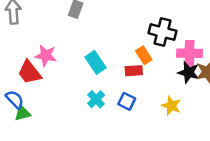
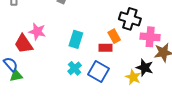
cyan rectangle: (95, 62) -> (76, 39), turned 48
black star: (189, 72) -> (145, 68), moved
blue square: (127, 101) -> (98, 71), size x1.5

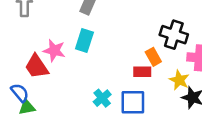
cyan rectangle: (76, 39) -> (84, 40), moved
blue square: (98, 71) -> (133, 102), turned -30
yellow star: (133, 77) -> (179, 80), moved

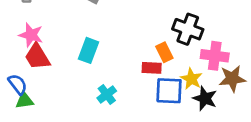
cyan rectangle: (84, 40) -> (89, 50), moved
pink star: (54, 51) -> (31, 35), moved
blue square: (133, 102) -> (169, 91), moved

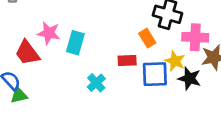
pink star: (31, 35) -> (49, 33), moved
red rectangle: (152, 68) -> (127, 61), moved

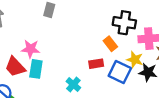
cyan rectangle: (75, 43) -> (36, 69), moved
blue square: (155, 74) -> (120, 72), turned 35

